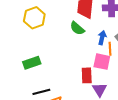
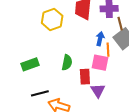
yellow hexagon: (34, 18) -> (52, 19), moved
green semicircle: (77, 28) -> (67, 62), moved, turned -119

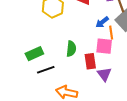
blue arrow: (100, 39) -> (102, 22), turned -136
black line: (40, 93) -> (46, 70), moved

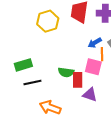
green semicircle: (71, 49) -> (66, 72), moved, turned 84
purple triangle: (104, 74) -> (90, 95), turned -42

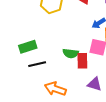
purple triangle: (90, 95) -> (95, 84), moved

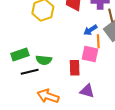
green semicircle: (71, 53) -> (44, 60), moved

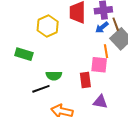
blue arrow: (90, 30) -> (102, 27), moved
green rectangle: (20, 55) -> (24, 54), moved, turned 42

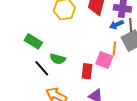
green rectangle: (24, 54) -> (33, 41), moved
black line: (41, 89) -> (42, 68), turned 54

